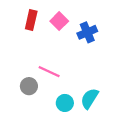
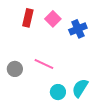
gray circle: (29, 86) -> (15, 69), moved

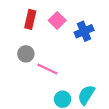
gray circle: (15, 69) -> (26, 54), moved

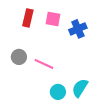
pink square: (57, 20) -> (53, 19), turned -35
gray circle: (26, 54) -> (19, 57), moved

